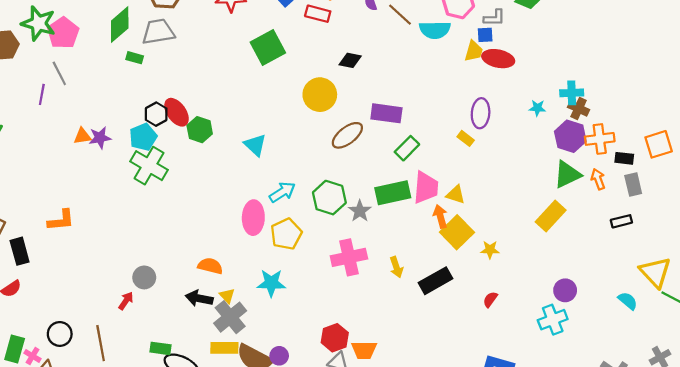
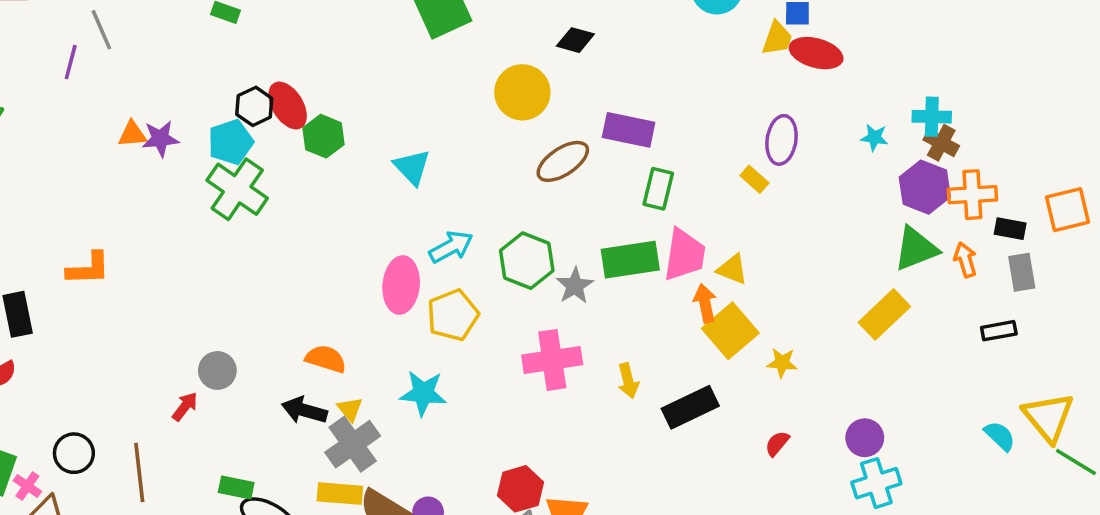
green rectangle: (407, 148) -> (658, 189), turned -35
purple circle: (565, 290) -> (865, 438), moved
cyan semicircle: (628, 301) -> (1000, 436), moved

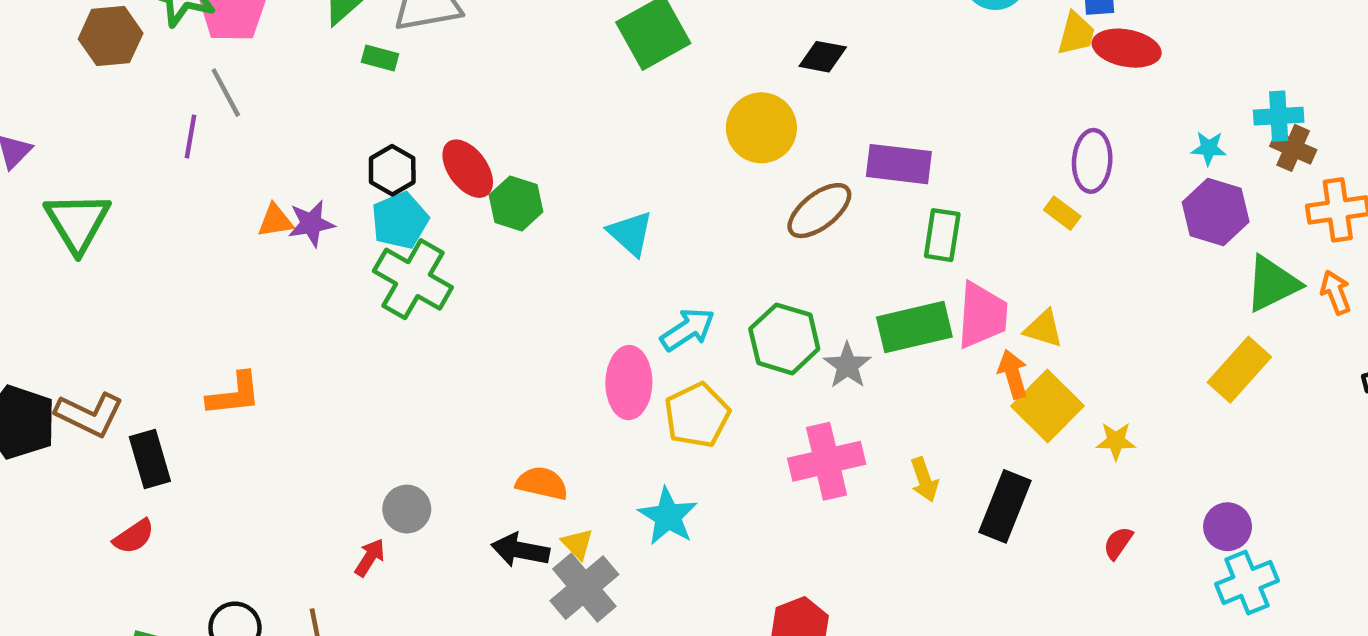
black hexagon: (254, 106) -> (392, 170), moved
purple hexagon: (925, 187) -> (1216, 212), moved
cyan star: (423, 393) -> (668, 516), turned 30
black rectangle: (690, 407) -> (1005, 506), turned -38

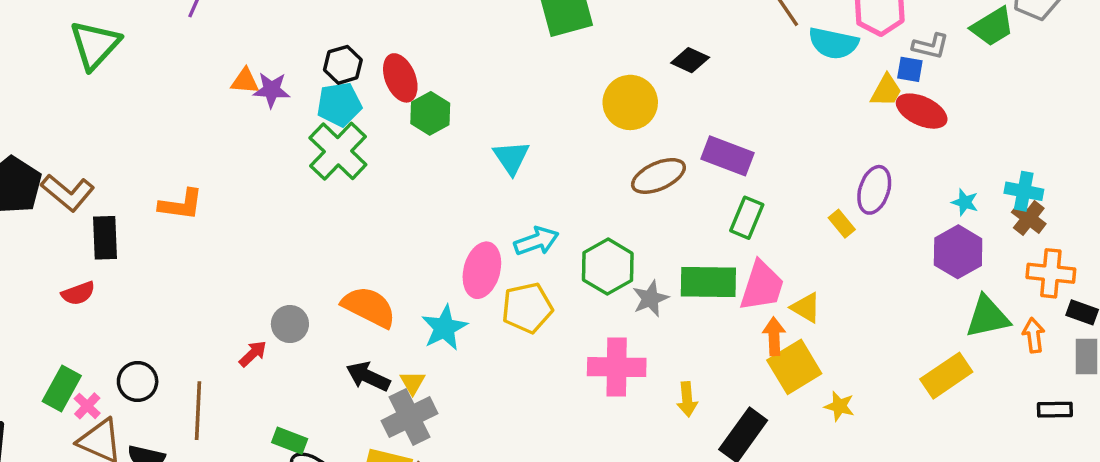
orange semicircle: (542, 483) -> (369, 307), moved, size x1.4
cyan star: (668, 516) -> (444, 328), moved

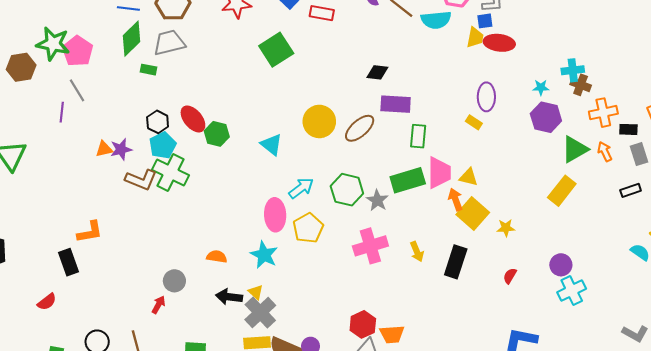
black diamond: (690, 60) -> (377, 72), moved
yellow circle: (630, 102) -> (319, 121), moved
brown L-shape: (68, 193) -> (141, 180), moved
black rectangle: (105, 238) -> (69, 262), moved
orange semicircle: (369, 307) -> (217, 257), size x0.6

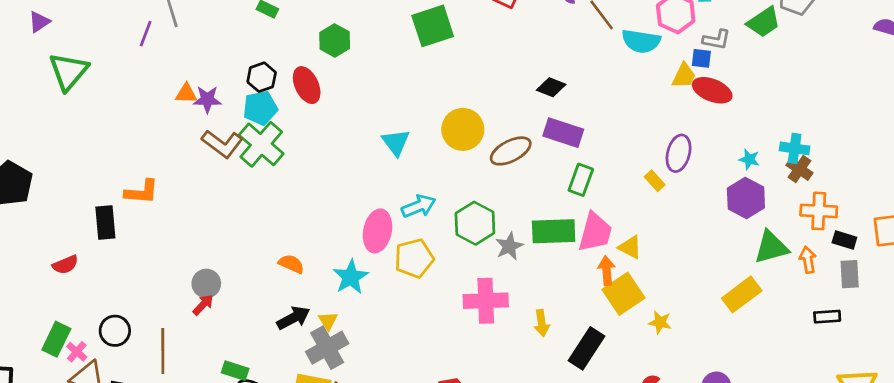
green hexagon: (217, 134) -> (335, 40), moved
gray circle: (174, 281) -> (206, 283), moved
black arrow: (229, 297) -> (293, 318), turned 130

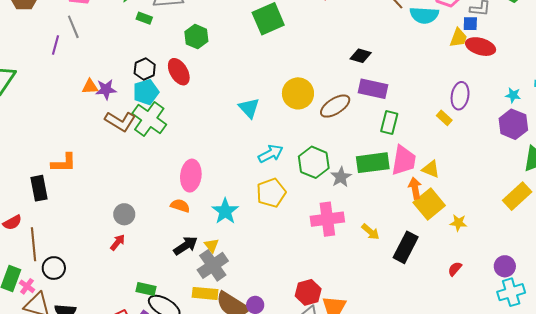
pink ellipse: (377, 231) -> (191, 176), moved
gray circle: (206, 283) -> (124, 214), moved
yellow arrow: (542, 323) -> (370, 232), turned -36
brown line: (163, 351) -> (34, 244), moved

